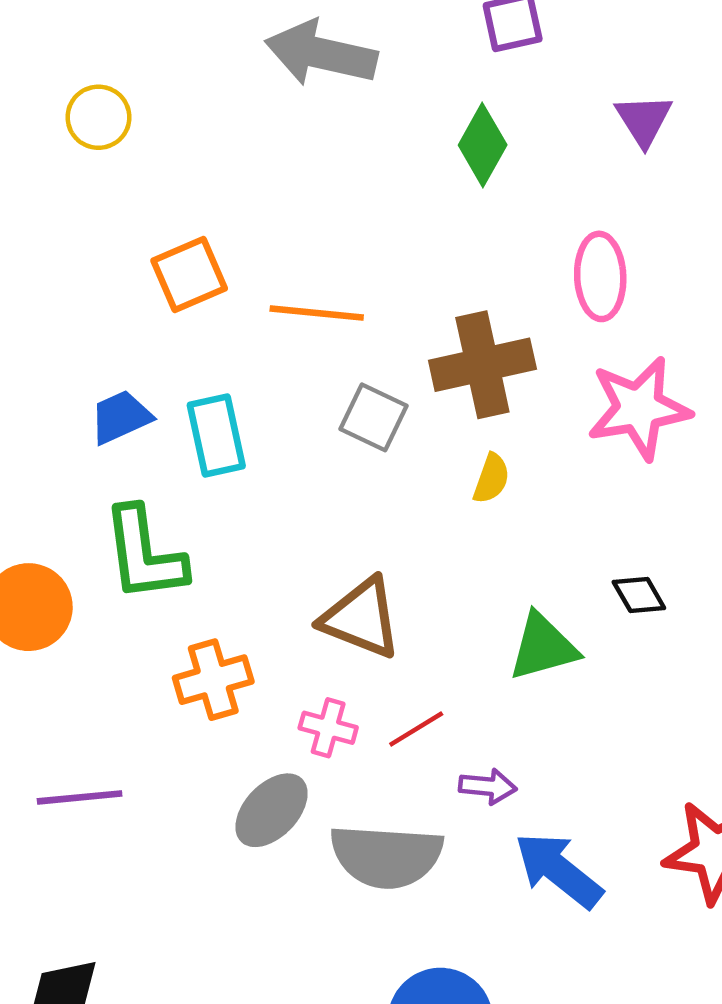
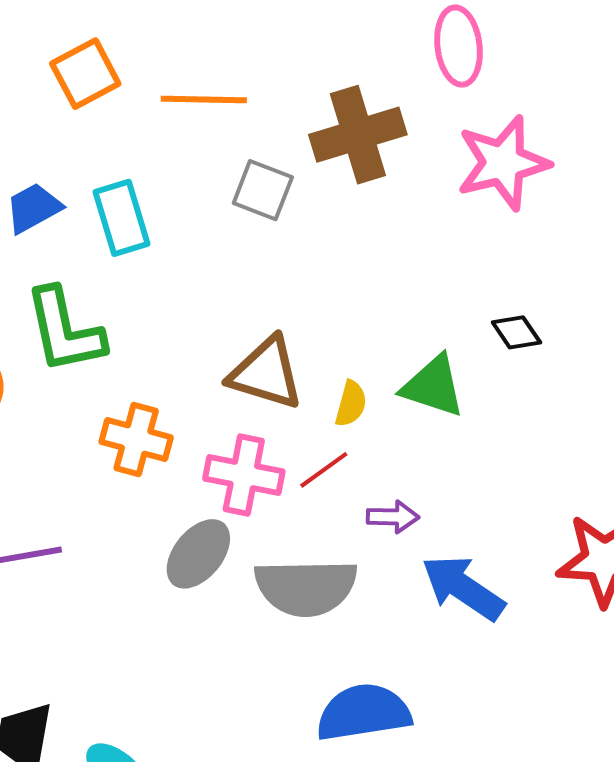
yellow semicircle: (491, 478) -> (351, 404), moved
green triangle: (543, 647) -> (433, 386), turned 38
orange cross: (213, 680) -> (136, 440), turned 36
pink cross: (328, 728) -> (244, 475), size x1.5

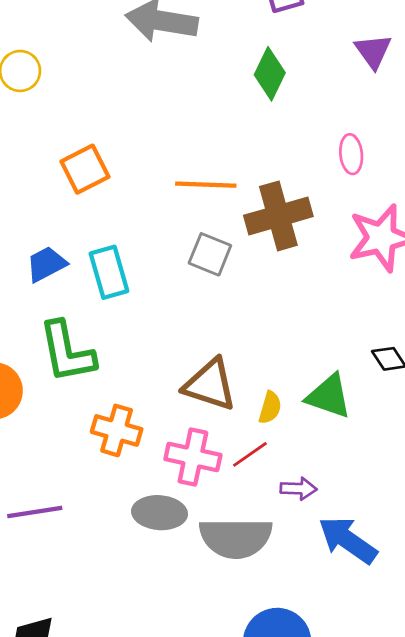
pink ellipse: (459, 46) -> (351, 154), size x0.7
orange line: (204, 100) -> (206, 185), moved
gray ellipse: (198, 554) -> (160, 513), turned 54

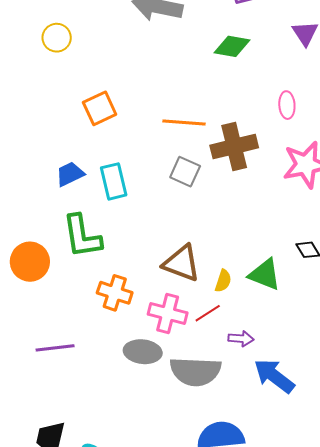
green diamond: (270, 74) -> (232, 46), turned 72

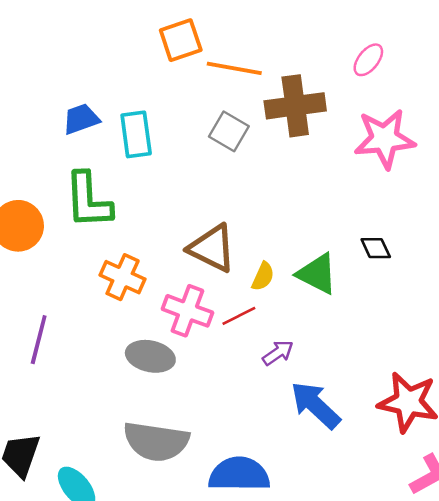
pink ellipse: (287, 105) -> (368, 60), turned 36
orange square: (100, 108) -> (181, 40), moved
purple arrow: (241, 339) -> (278, 353), turned -45
purple line: (55, 348) -> (39, 340), turned -75
gray semicircle: (195, 371) -> (156, 441), moved

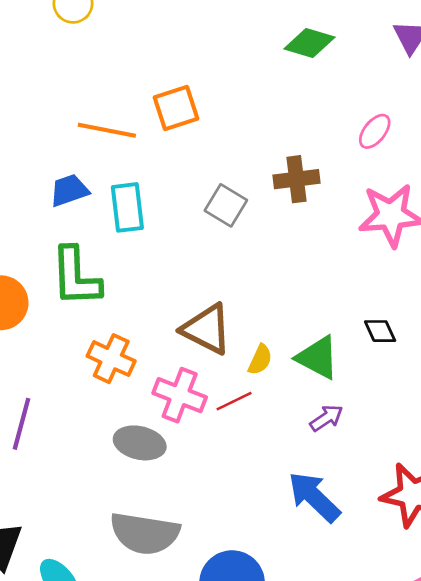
orange line: (234, 68) -> (107, 130), moved
brown cross: (295, 106) -> (296, 179), size x0.7
purple arrow: (278, 353) -> (326, 418), moved

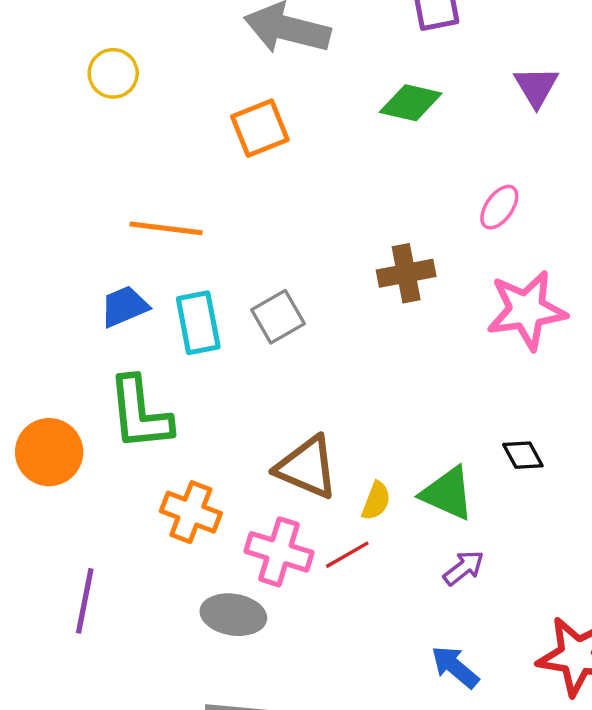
orange square: (176, 108) -> (260, 128), moved
gray square: (226, 205) -> (278, 317), moved, turned 33
blue arrow: (314, 497) -> (455, 667), size x0.7

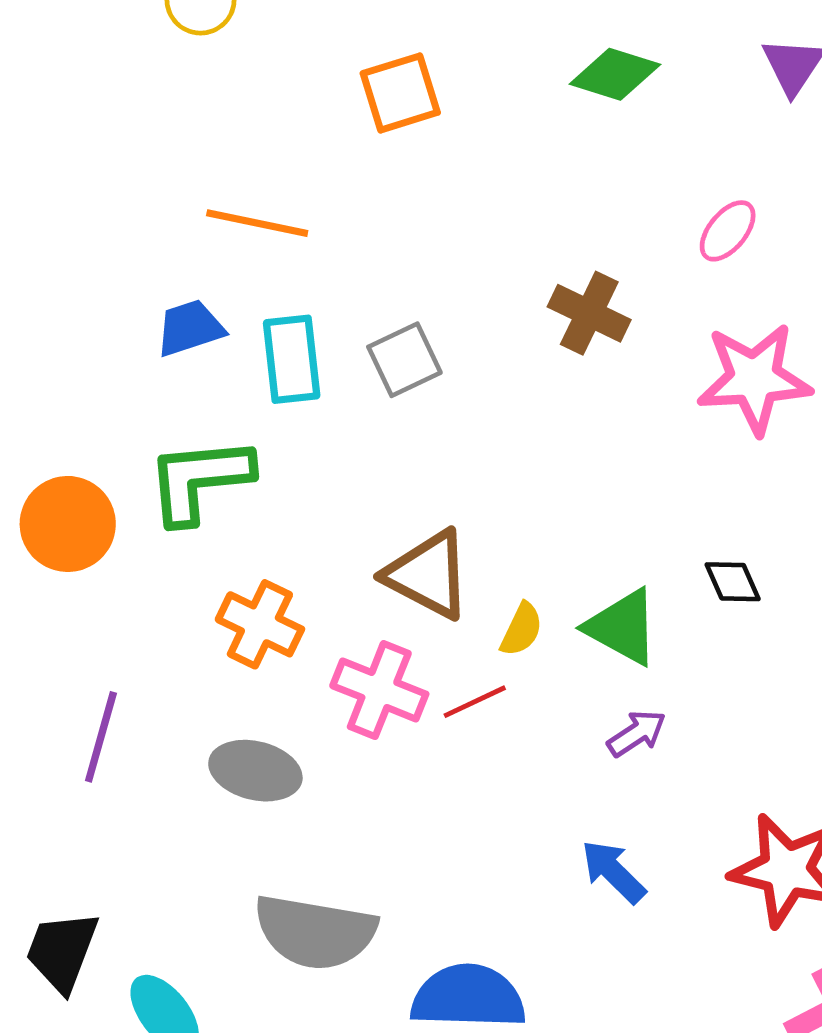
brown cross: (406, 273) -> (589, 313), turned 32
green L-shape: (140, 413) -> (199, 480), turned 86
gray ellipse: (233, 615) -> (255, 771), moved

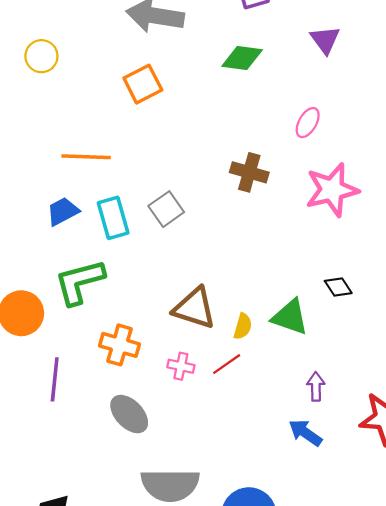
pink cross: (379, 690) -> (181, 366), size x0.6
purple arrow: (637, 733) -> (316, 386), moved, turned -48
purple line: (101, 737) -> (55, 379), moved
gray ellipse: (255, 771) -> (129, 414), turned 42

